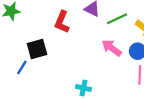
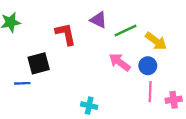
red L-shape: (62, 22) -> (66, 34), turned 145
blue line: (22, 67) -> (22, 83), turned 56

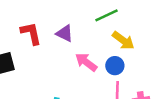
purple triangle: (99, 20) -> (65, 33), moved
green line: (126, 31) -> (106, 15), moved

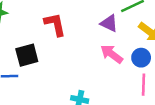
purple triangle: (65, 33) -> (109, 23), moved

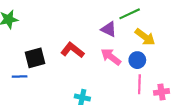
red L-shape: (55, 24) -> (72, 50), moved, turned -40

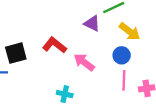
pink arrow: (111, 57) -> (84, 62), moved

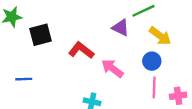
black square: (16, 53) -> (41, 35), moved

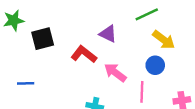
purple triangle: (121, 28) -> (108, 34), moved
pink line: (154, 87) -> (142, 92), moved

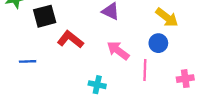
red L-shape: (84, 54) -> (70, 39), moved

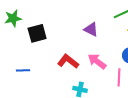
red L-shape: (70, 39) -> (68, 61), moved

